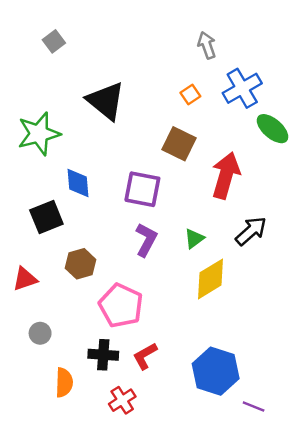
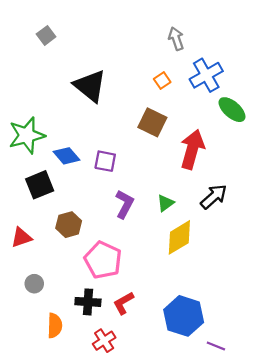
green star: (39, 134) -> (27, 135), moved
blue diamond: (78, 183) -> (66, 156), turned -36
purple square: (142, 189) -> (105, 161), moved, size x0.7

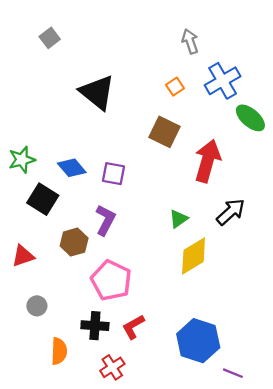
green star: (27, 135) -> (22, 160), moved, size x0.7
black square: (40, 185) -> (43, 199), turned -36
purple L-shape: (125, 204) -> (105, 220), moved

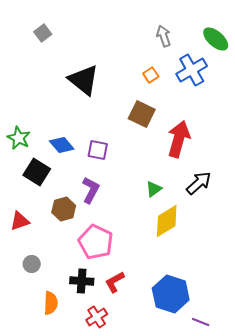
green ellipse: (250, 118) -> (216, 39), moved
green star: (22, 160) -> (19, 138), turned -30

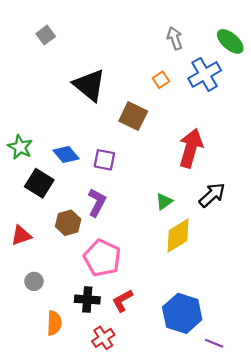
brown square: (142, 114) -> (133, 116), moved

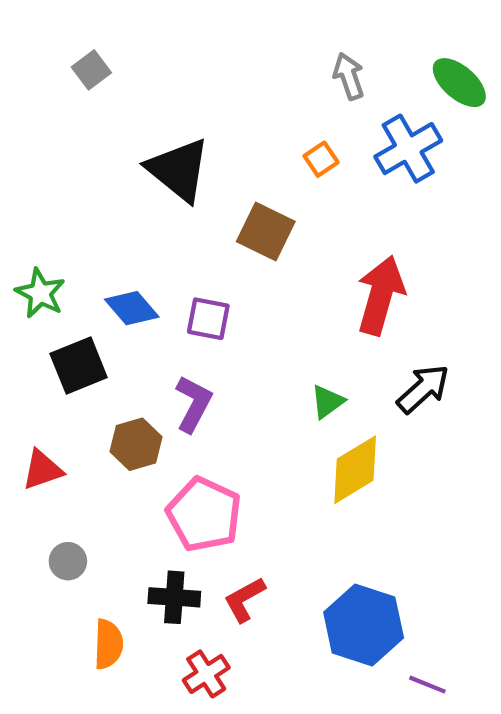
black square: (39, 183) -> (79, 366), turned 36

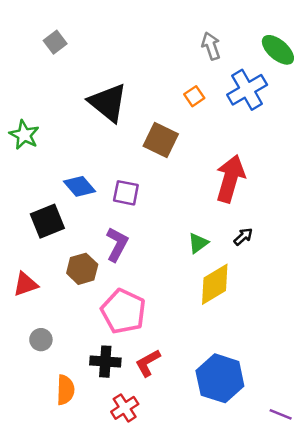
green star: (40, 293) -> (24, 135), moved
black arrow: (423, 389) -> (243, 237), moved, size x0.6
purple line: (427, 685) -> (281, 414), moved

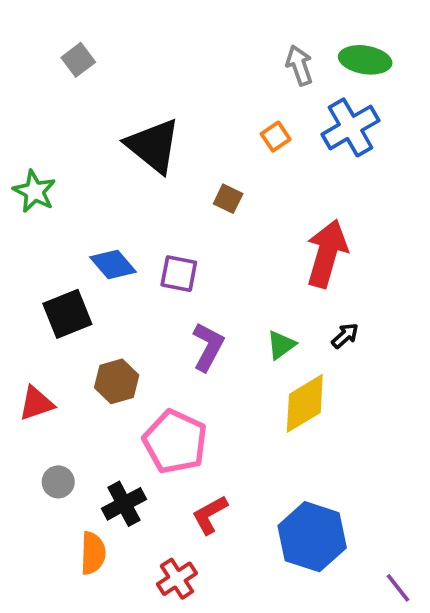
green ellipse: (278, 50) -> (365, 60), moved, turned -32
brown square: (161, 140) -> (228, 199), size x0.6
purple L-shape: (117, 244) -> (208, 347), moved
black cross: (105, 362) -> (124, 504), moved, turned -32
purple line: (281, 414) -> (398, 588), turned 30

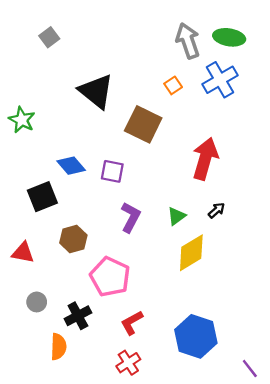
gray arrow: (299, 65) -> (188, 41), size x1.4
brown square: (228, 199) -> (143, 124), size x2.0
red triangle: (36, 403) -> (23, 253), turned 30
red cross: (177, 579) -> (128, 363), moved

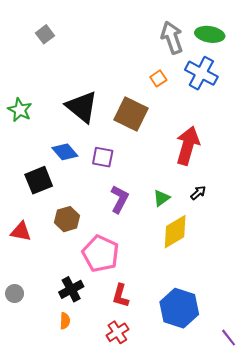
blue cross: (220, 80) -> (201, 73), turned -32
black triangle: (96, 91) -> (82, 107), moved
gray circle: (37, 302) -> (15, 294), moved
red L-shape: (132, 323) -> (121, 296), turned -45
orange semicircle: (58, 347) -> (65, 321), moved, size x0.7

